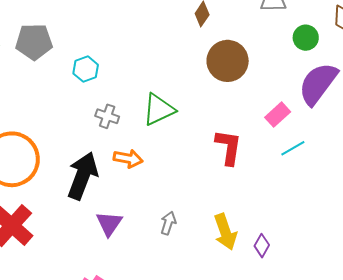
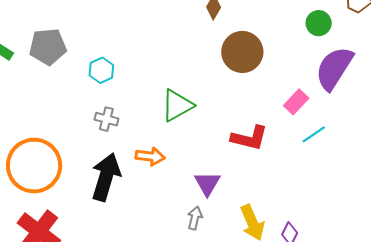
gray cross: (107, 116) -> (106, 119), moved
red L-shape: (229, 147) -> (249, 138), turned 99
purple triangle: (109, 224) -> (207, 183), moved

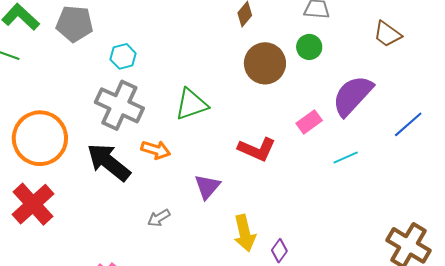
green circle: (319, 23) -> (309, 47), moved
gray cross: (106, 119) -> (119, 105), size x2.0
cyan line: (314, 134) -> (346, 157), moved
black arrow: (106, 177) -> (109, 162), turned -78
gray arrow: (195, 218) -> (159, 218), moved, turned -145

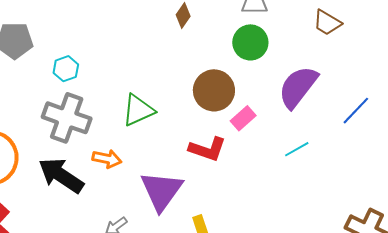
green circle: (309, 47) -> (250, 42), size x1.4
brown circle: (265, 63) -> (214, 90), moved
pink rectangle: (309, 122) -> (243, 118), moved
purple triangle: (207, 187) -> (162, 191), size x1.6

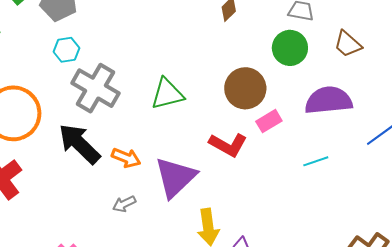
brown trapezoid: (327, 23) -> (348, 44), moved
cyan hexagon: (66, 69) -> (66, 50), moved
purple semicircle: (298, 87) -> (329, 100), turned 36
orange arrow: (107, 159) -> (126, 158), moved

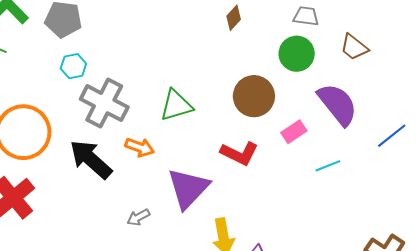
purple semicircle: (329, 100) -> (338, 104), turned 60
pink rectangle: (269, 121) -> (294, 132), moved
orange arrow: (126, 158) -> (140, 147), moved

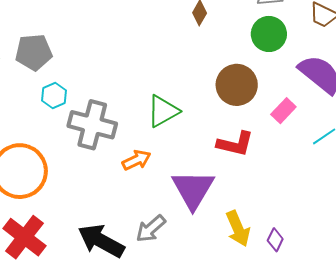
orange arrow: (140, 147) -> (137, 160), turned -32
black arrow: (91, 159) -> (101, 241), moved
gray arrow: (138, 217) -> (151, 229), size x1.4

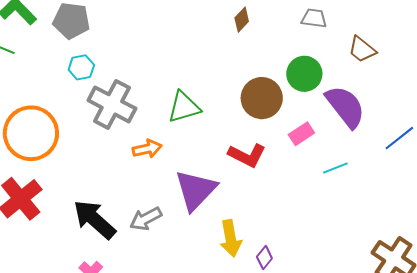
green circle: (269, 34) -> (304, 74), moved

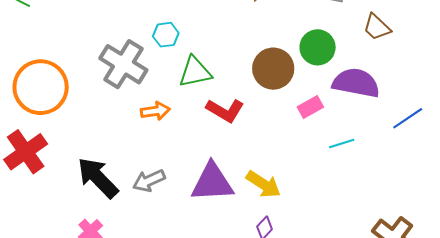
cyan hexagon: (81, 67) -> (166, 35), moved
purple semicircle: (345, 106) -> (356, 83), turned -45
red L-shape: (247, 155) -> (225, 110), moved
purple triangle: (196, 190) -> (212, 182), moved, turned 39
yellow arrow: (231, 238) -> (263, 184), moved, turned -51

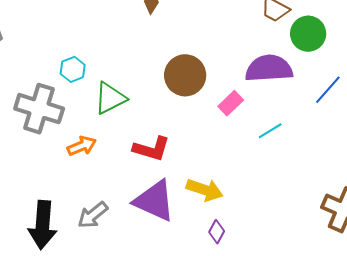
green circle: (318, 47) -> (308, 34), moved
red L-shape: (225, 110) -> (151, 149), moved
black arrow: (98, 178) -> (43, 225), turned -117
purple triangle: (212, 182) -> (155, 201), turned 42

